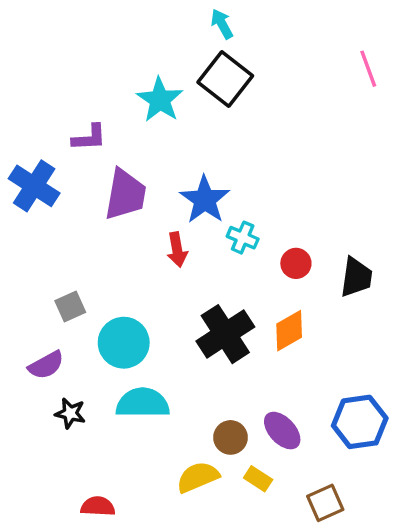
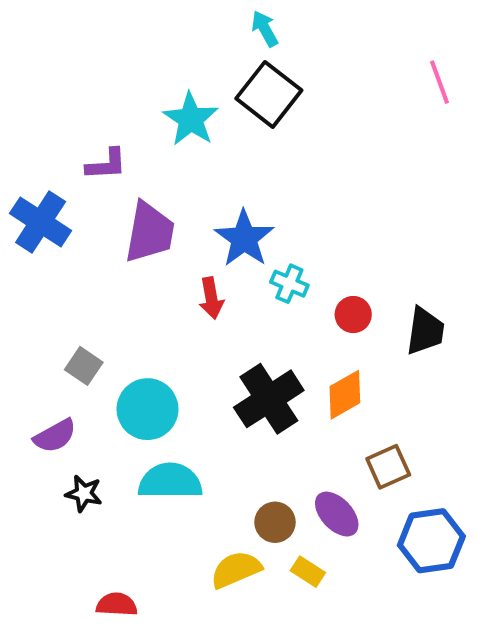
gray square: (70, 306) -> (84, 366), turned -32
blue hexagon: (360, 422) -> (431, 541), moved
brown square: (325, 503) -> (388, 467), moved

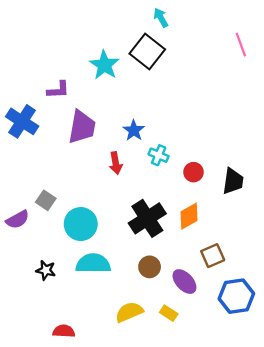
cyan arrow: (265, 29) -> (161, 18), moved
blue star: (244, 238) -> (134, 130), size x0.7
purple semicircle: (55, 436) -> (18, 219), moved
brown circle: (275, 522) -> (150, 267), moved

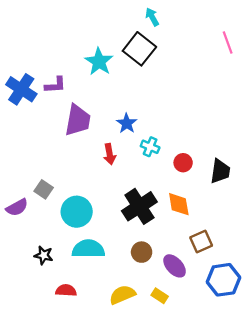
blue cross: (22, 121) -> (21, 89), moved
orange diamond: (189, 216) -> (179, 204), turned -70
red semicircle: (64, 331) -> (66, 290), moved

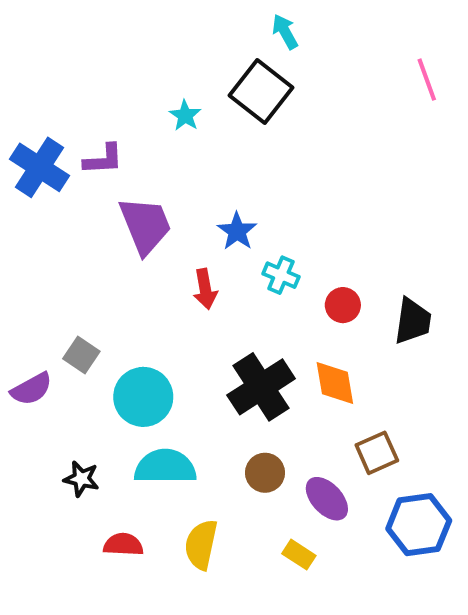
cyan star: (99, 62) -> (185, 115), size x0.6
purple trapezoid: (78, 120) -> (145, 225), turned -32
yellow semicircle: (122, 295) -> (201, 545), moved, turned -55

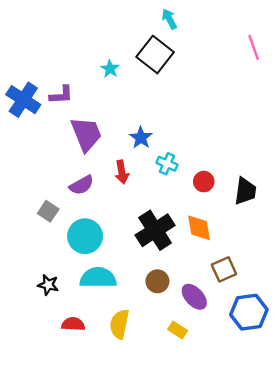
purple semicircle: (32, 389) -> (81, 185), moved

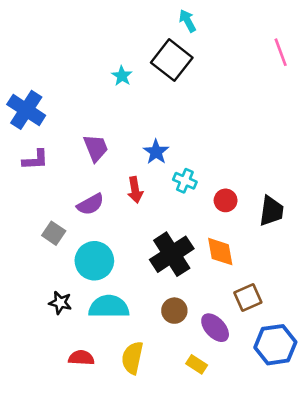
purple L-shape: (61, 95) -> (35, 160), moved
purple trapezoid: (86, 134) -> (96, 148), size x0.7
black star: (48, 285) -> (60, 303), moved

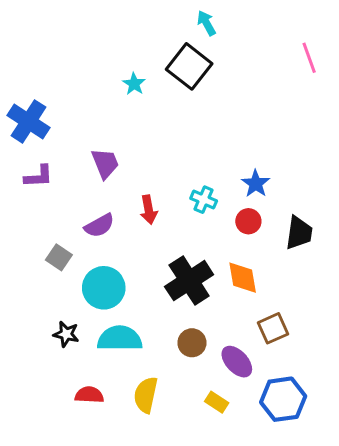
blue star: (156, 152) -> (256, 184), moved
blue hexagon: (275, 345) -> (283, 399), moved

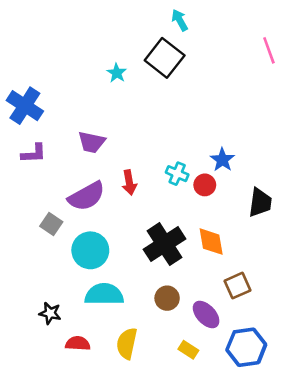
purple trapezoid: (105, 163) -> (92, 142), turned 124
red circle: (248, 221) -> (205, 185), moved
purple semicircle: (99, 226) -> (87, 196), size x1.4
black star: (66, 334) -> (50, 313), moved

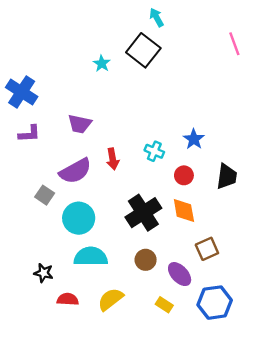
red circle: (205, 185) -> (184, 175), moved
yellow semicircle: (127, 343) -> (110, 299), turned 40

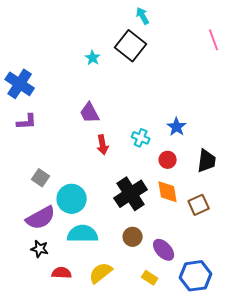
purple trapezoid: (80, 124) -> (90, 113), moved, turned 50
purple semicircle: (75, 171) -> (41, 218), moved
brown square: (207, 249) -> (199, 205), moved

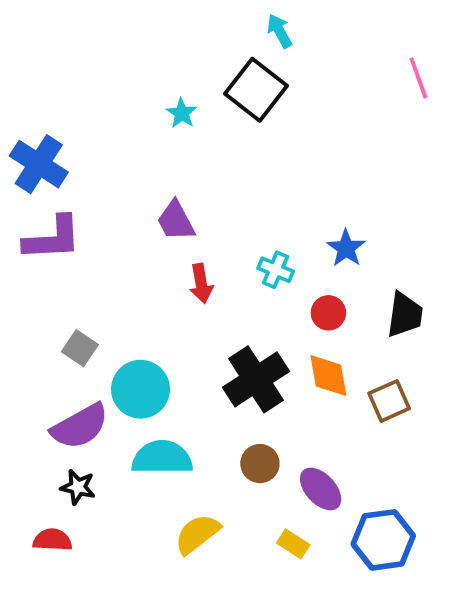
purple L-shape: (27, 122) -> (52, 238), size x1.5
red semicircle: (62, 273) -> (52, 540), moved

